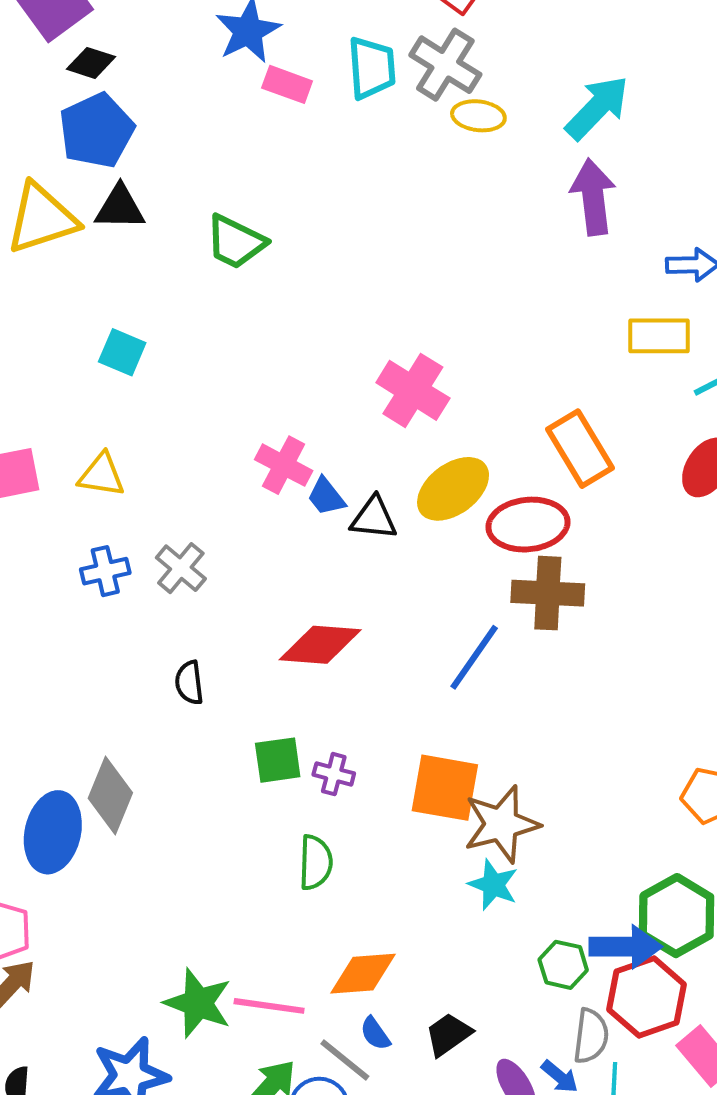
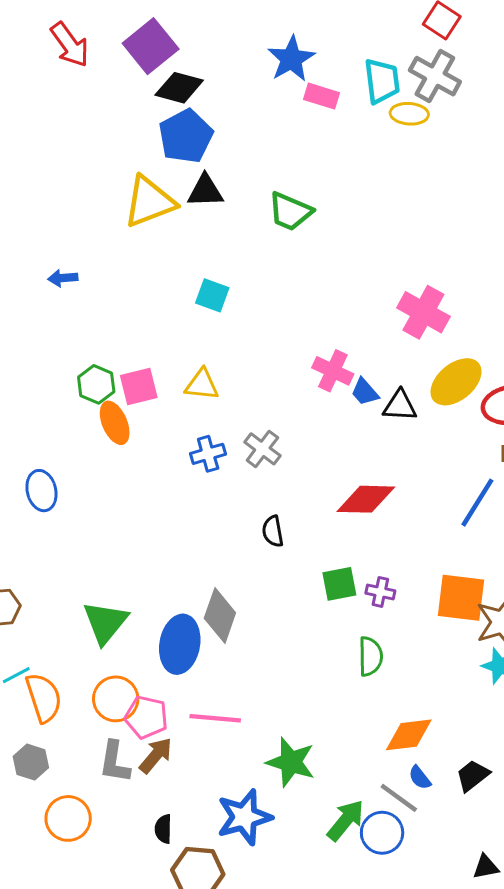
black diamond: (91, 63) -> (179, 88), size x1.4
yellow ellipse: (478, 116) -> (409, 114), moved
pink line: (269, 1006) -> (215, 718), moved

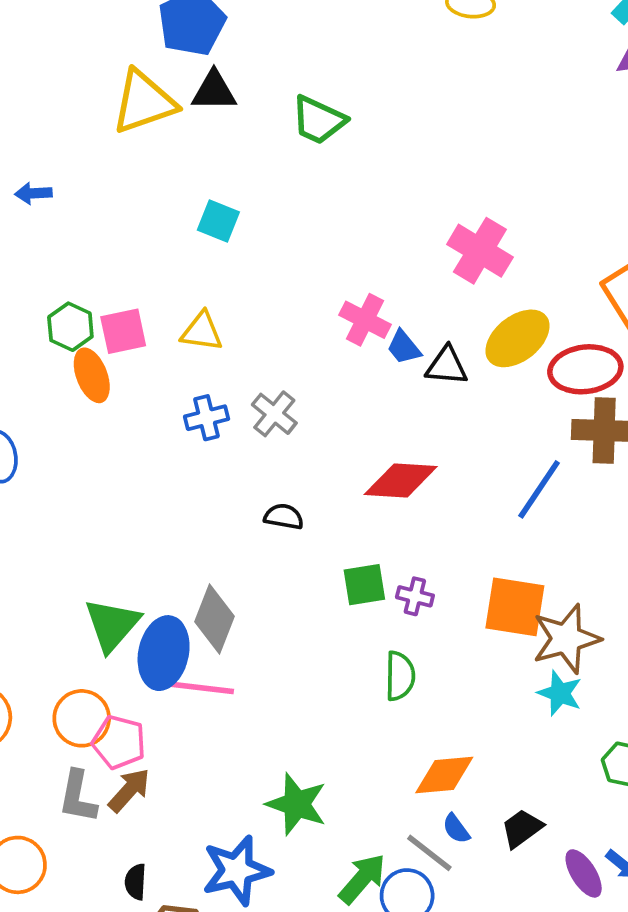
black semicircle: (273, 531) -> (284, 517), turned 108
green triangle: (105, 622) -> (112, 625), moved
pink line: (215, 718) -> (202, 688), moved

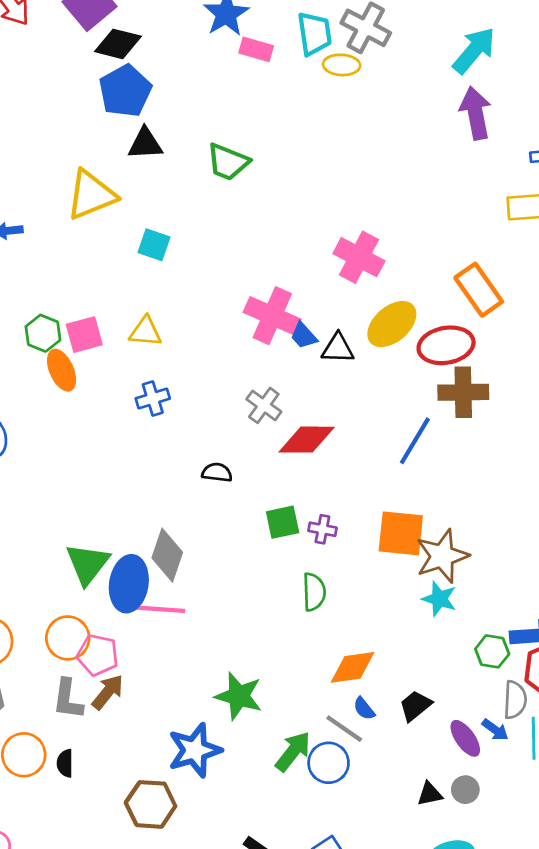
yellow triangle: (144, 102) -> (91, 195), moved
pink cross: (365, 320) -> (272, 316), size x1.4
gray cross: (274, 414) -> (264, 405), moved
black semicircle: (136, 882) -> (65, 763), moved

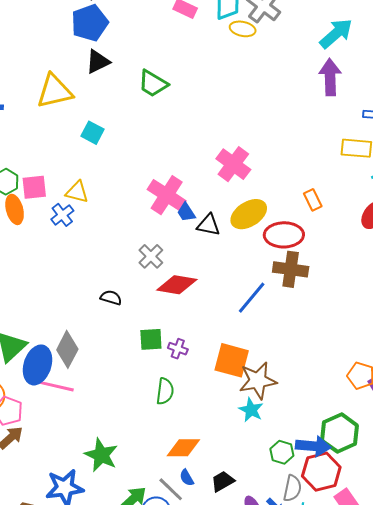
black triangle: (145, 144) -> (98, 62), turned -32
orange rectangle: (479, 290) -> (313, 200), size x0.6
blue cross: (153, 399) -> (62, 215), moved, turned -30

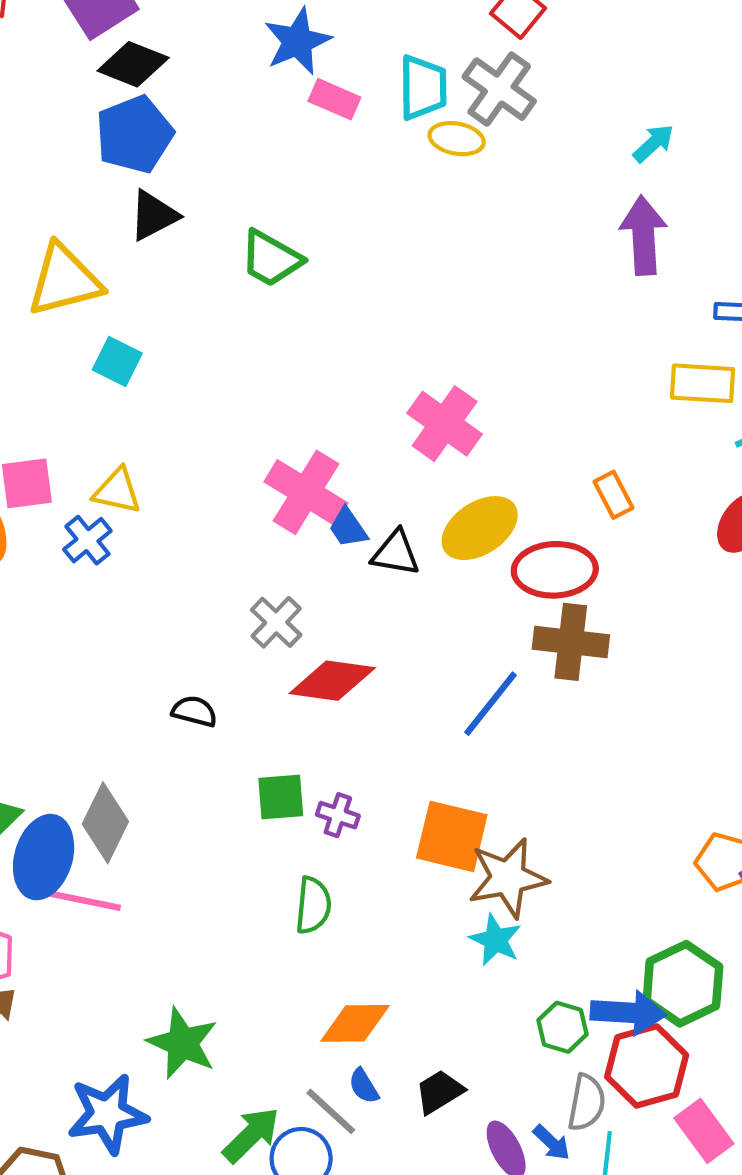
cyan arrow: (336, 34) -> (653, 143), size x0.6
cyan square: (93, 133) -> (117, 361), moved

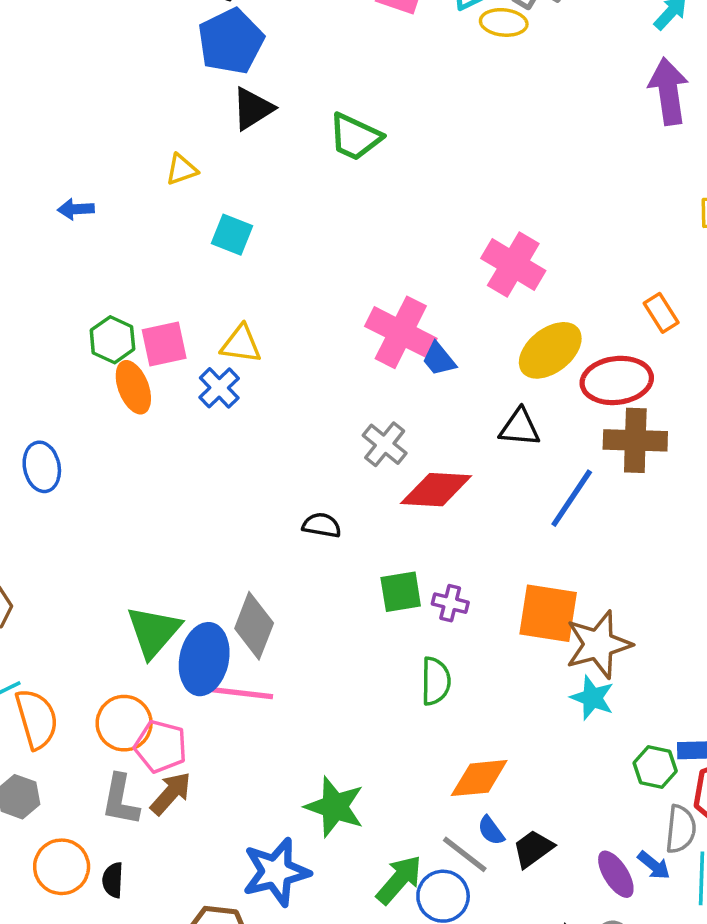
yellow triangle: (64, 280) -> (182, 170), size x0.5
black triangle: (396, 553) -> (520, 428), moved
black trapezoid: (439, 1092) -> (533, 849), moved

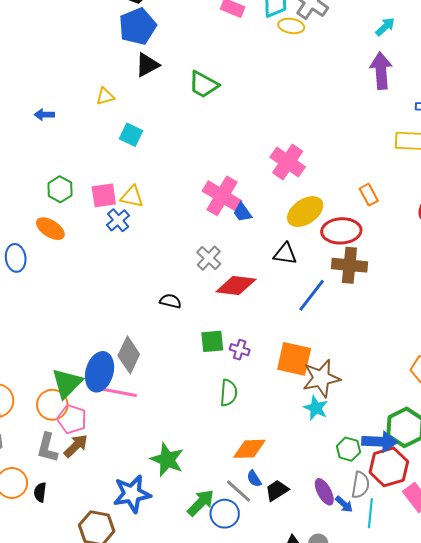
pink square: (164, 344) -> (104, 195), moved
orange ellipse: (133, 387) -> (50, 229), moved, turned -40
green triangle: (154, 632) -> (67, 383), moved
purple ellipse: (616, 874) -> (324, 492), moved

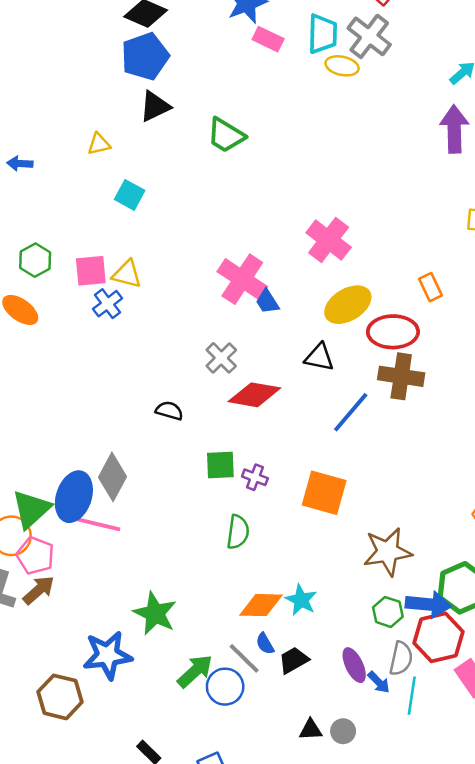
brown star: (321, 378) -> (387, 552), moved
cyan star: (316, 408) -> (301, 600), moved

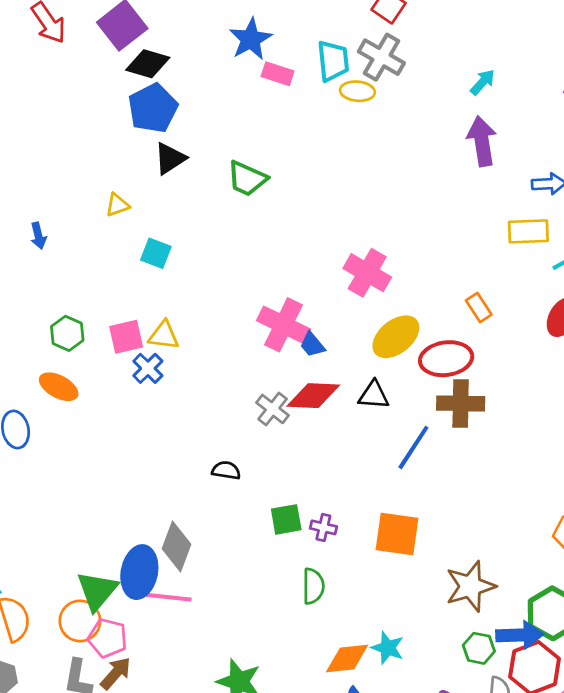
blue arrow: (20, 164) -> (38, 236), turned -100
red diamond: (254, 395) -> (313, 396), moved

